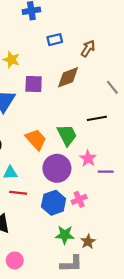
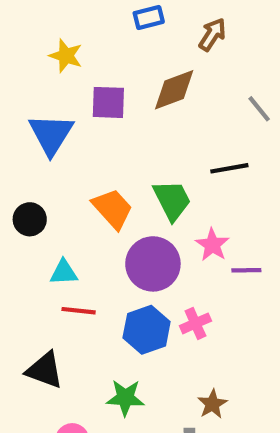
green star: (65, 235) -> (125, 398), moved

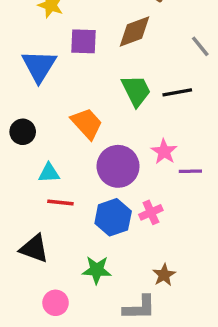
green trapezoid: (172, 200) -> (136, 91), moved

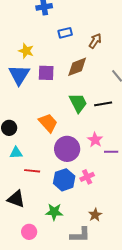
blue triangle: (39, 66) -> (19, 75), moved
cyan triangle: (49, 173) -> (16, 153), moved

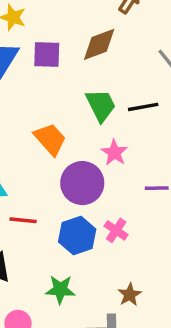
pink star: (95, 140) -> (114, 153), moved
pink cross: (87, 177) -> (116, 230), turned -32

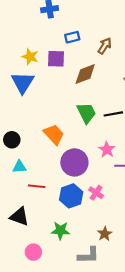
purple square: (47, 55) -> (56, 59), moved
pink star: (114, 153) -> (107, 150), moved

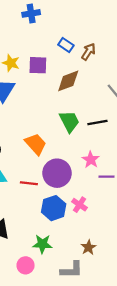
blue rectangle: (72, 37) -> (66, 45), moved, turned 48
red line: (37, 186) -> (29, 183), moved
pink circle: (33, 252) -> (26, 265), moved

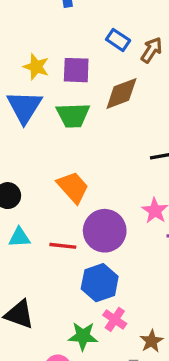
green trapezoid: (69, 121) -> (73, 115), moved, turned 115
pink cross: (79, 205) -> (115, 319), moved

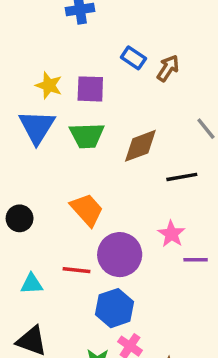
brown diamond: (121, 94) -> (140, 146), moved
cyan triangle: (19, 237) -> (32, 284), moved

